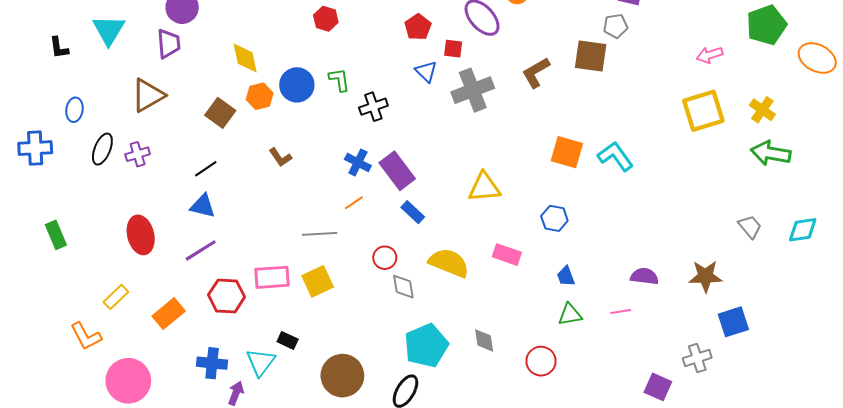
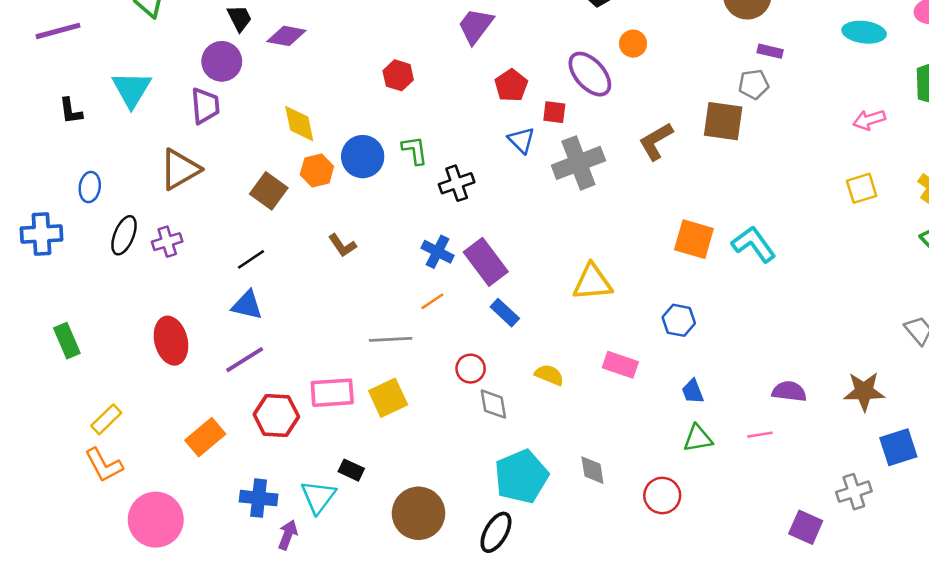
yellow square: (703, 111) -> (862, 188), size x0.6
yellow semicircle: (449, 263) -> (549, 375), size x0.6
yellow rectangle: (116, 297) -> (106, 419), moved

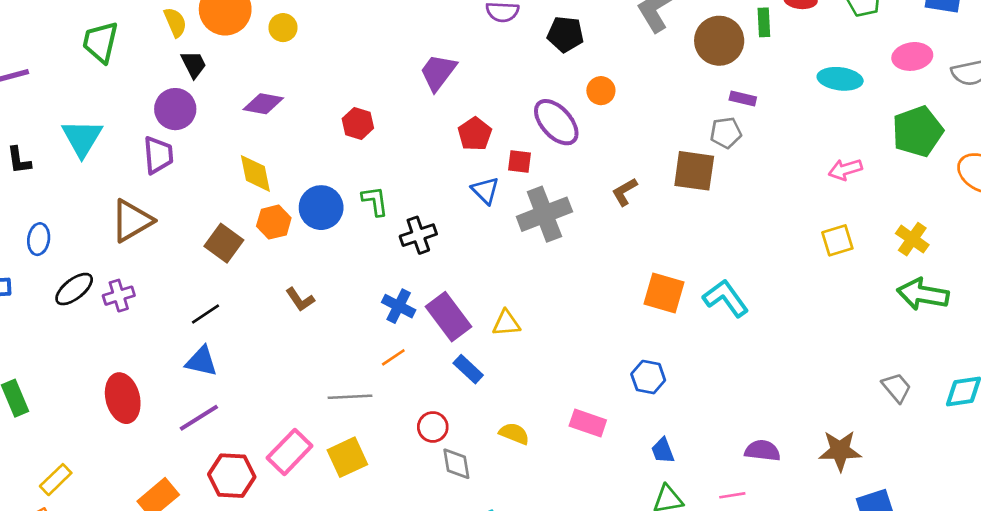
purple diamond: (286, 36) -> (263, 104), moved
brown L-shape: (656, 141) -> (625, 192), size x0.7
black ellipse: (124, 235) -> (74, 289), turned 30
yellow triangle: (592, 282) -> (506, 323), moved, size x0.7
pink rectangle: (332, 393) -> (290, 452), turned -42

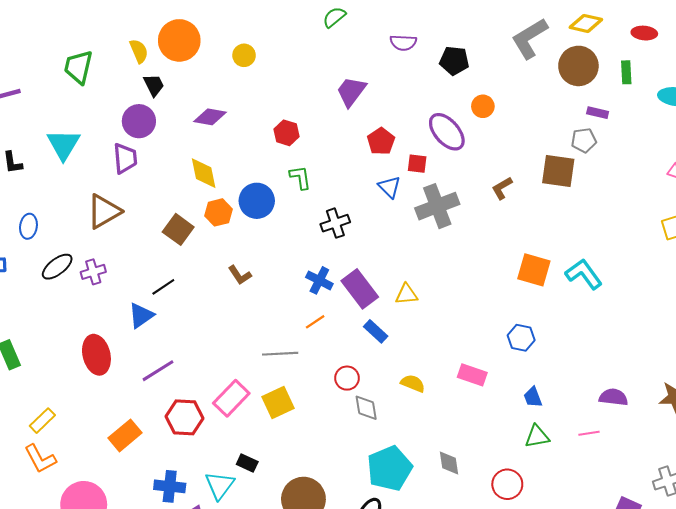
green rectangle: (764, 22) -> (626, 72), moved
yellow circle: (283, 28) -> (244, 55), moved
green L-shape: (375, 201) -> (300, 177), moved
blue triangle: (202, 361) -> (141, 315), moved, turned -48

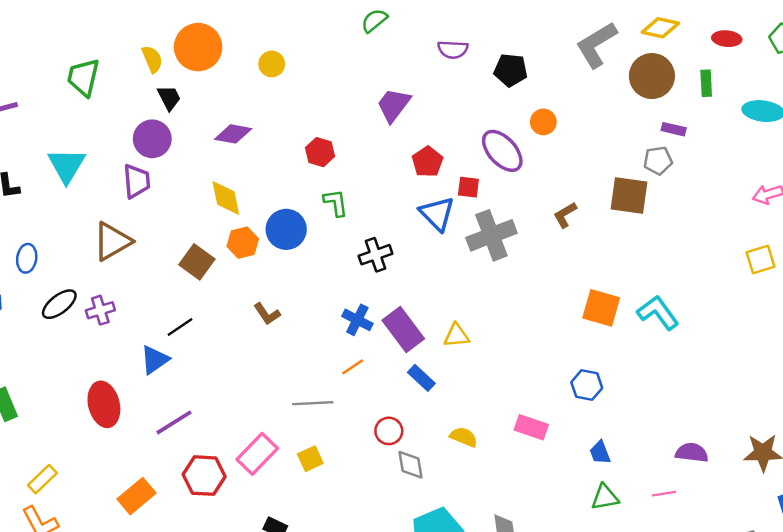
blue triangle: (389, 187) -> (437, 214), size x1.4
yellow square: (278, 403) -> (310, 459), size x0.7

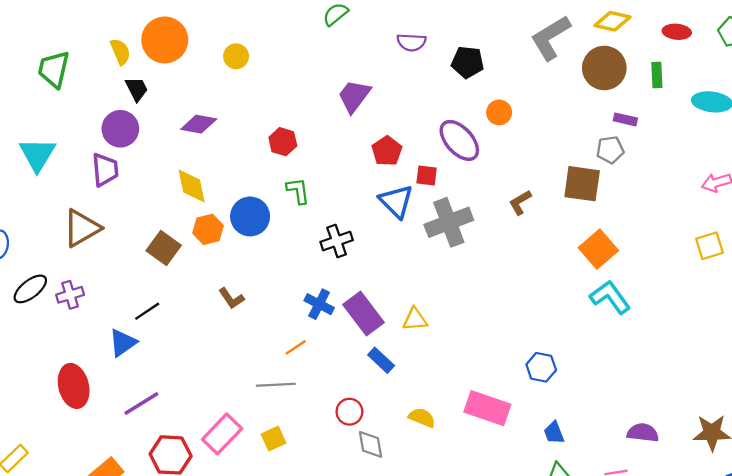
orange square: (601, 308) -> (598, 249), moved, turned 33
orange line: (353, 367) -> (296, 347), moved
pink rectangle: (531, 427) -> (487, 408), size x1.4

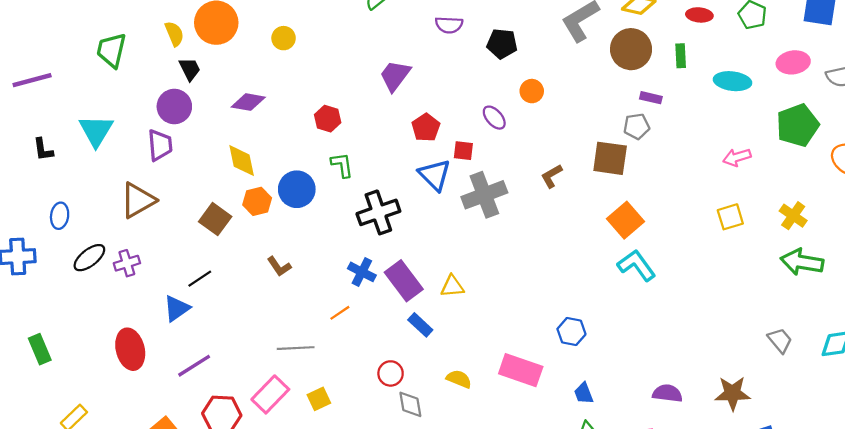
purple ellipse: (459, 140) -> (494, 118), size x0.6
black cross: (337, 241) -> (378, 212), size x1.4
gray line: (276, 385) -> (296, 348), moved

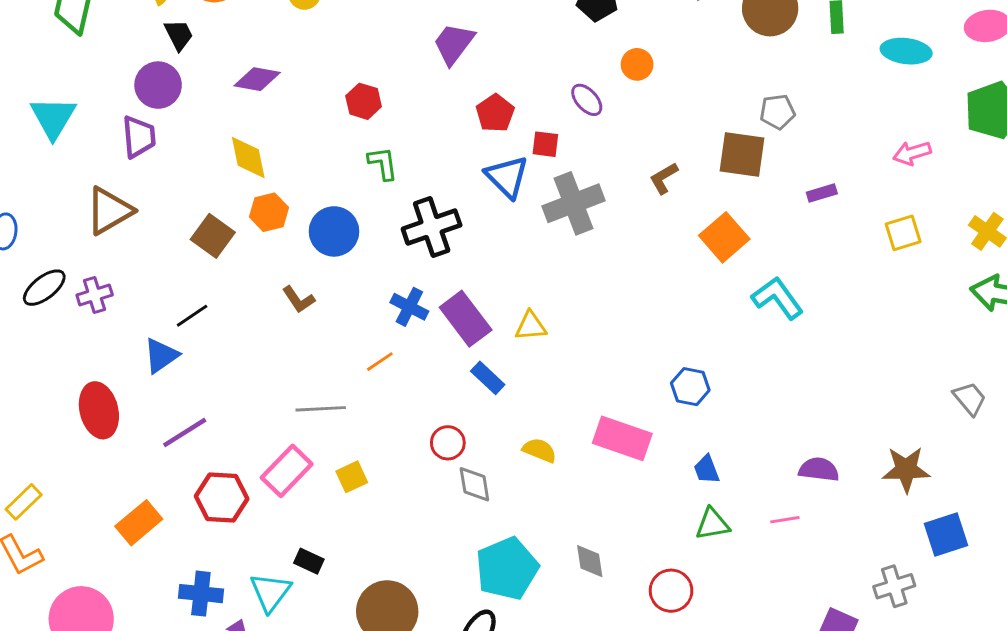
purple rectangle: (651, 98) -> (822, 193), moved, turned -30
blue circle: (297, 189) -> (334, 231), moved
orange square: (625, 220) -> (724, 237), moved

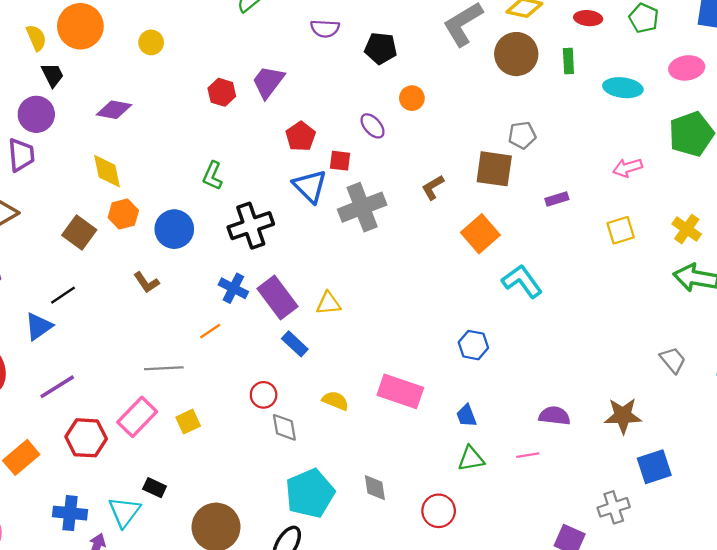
red hexagon: (364, 101) -> (222, 92), moved
green L-shape: (383, 163) -> (213, 176), turned -148
blue hexagon: (690, 387) -> (473, 345), moved

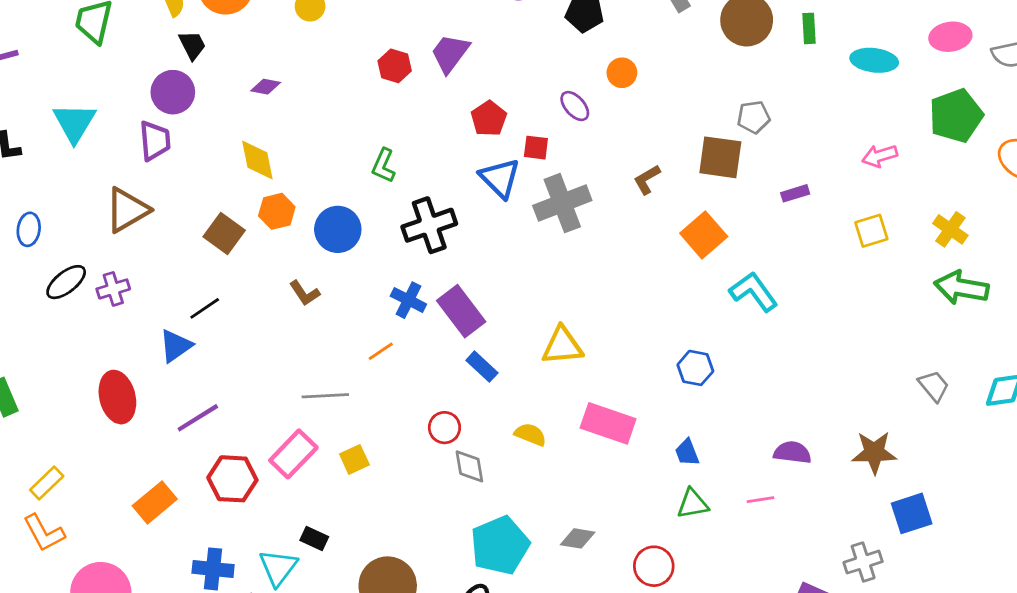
purple diamond: (114, 110) -> (266, 87), size x0.7
yellow triangle: (328, 303) -> (562, 346), moved, size x1.4
gray diamond: (375, 488) -> (578, 538), turned -72

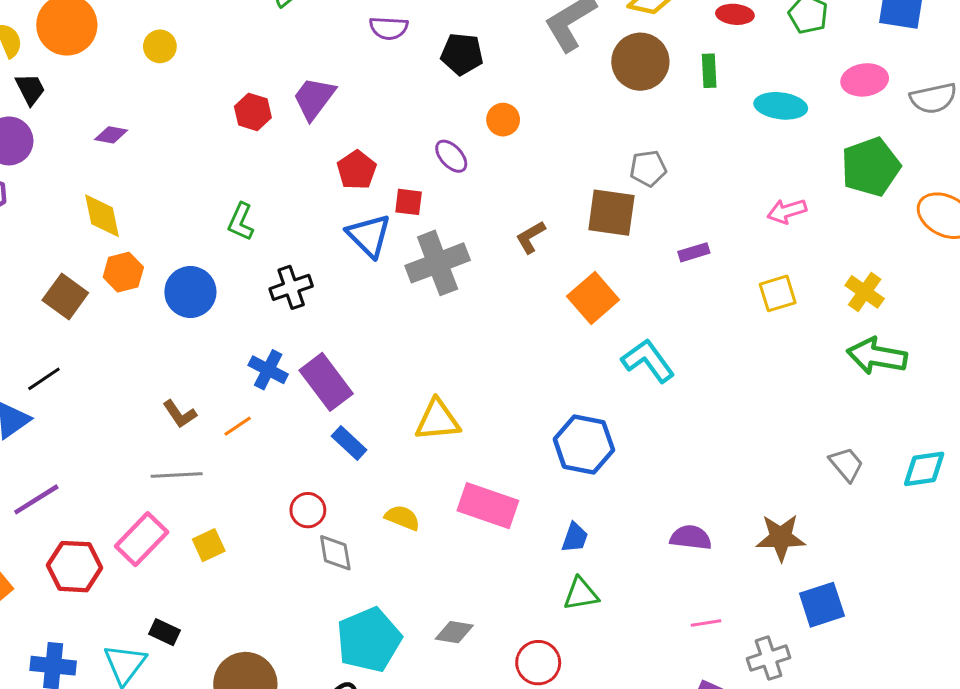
black cross: (429, 225) -> (291, 287), size x0.7
brown L-shape: (305, 293) -> (180, 414), moved
blue hexagon: (695, 368) -> (584, 445), size x1.5
blue trapezoid: (687, 453) -> (575, 538), turned -140
pink line: (761, 500) -> (706, 623), moved

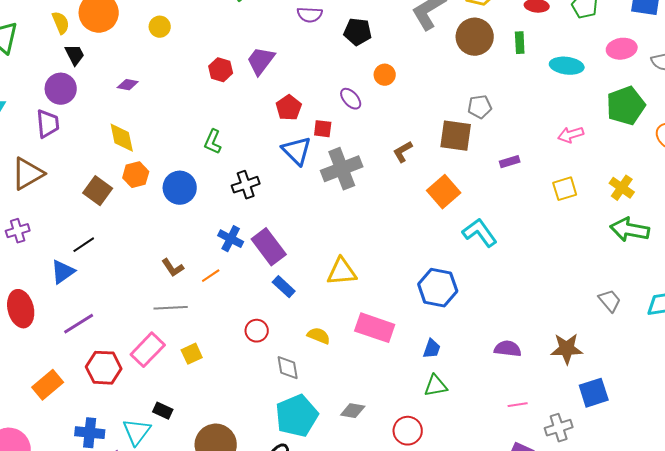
gray diamond: (335, 553) -> (288, 368), moved

